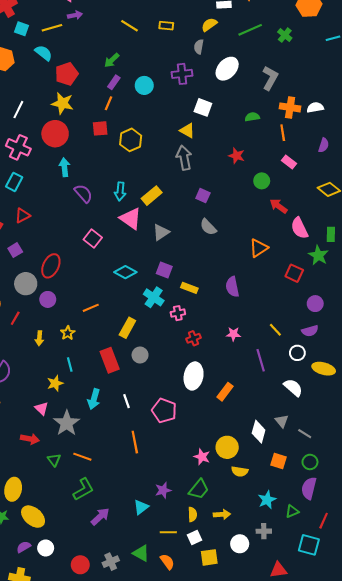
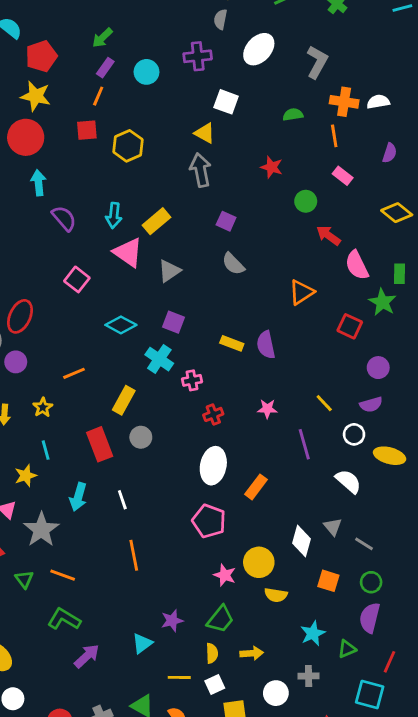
yellow rectangle: (189, 288) -> (232, 343), moved
pink pentagon: (164, 411) -> (209, 521), moved
green L-shape: (83, 489) -> (64, 619), turned -120

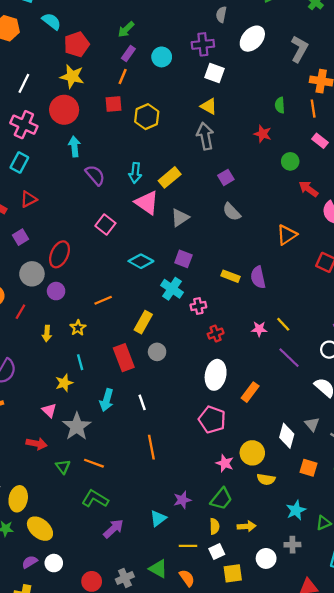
white square: (226, 102) -> (214, 73), moved
green semicircle: (293, 115) -> (280, 105), moved, turned -84
purple square: (226, 221) -> (226, 177), turned 35
yellow line: (324, 403) -> (283, 324), moved
purple line: (304, 444) -> (289, 358), turned -30

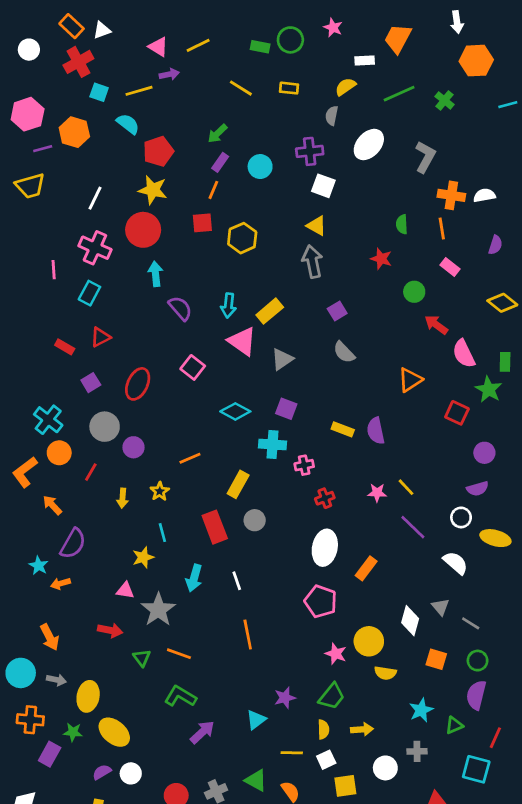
red ellipse: (60, 254) -> (138, 384), moved
cyan cross: (172, 289) -> (272, 445), turned -30
pink triangle: (49, 410) -> (125, 590), turned -35

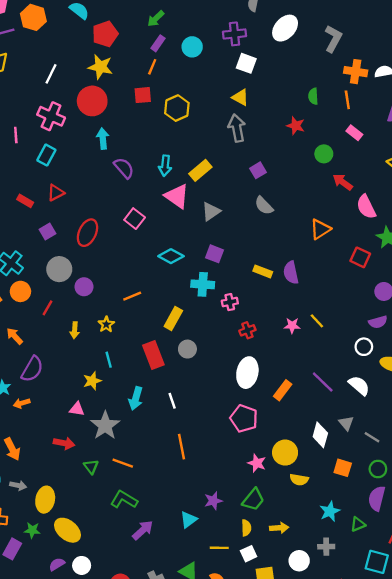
purple line: (413, 527) -> (323, 382), moved

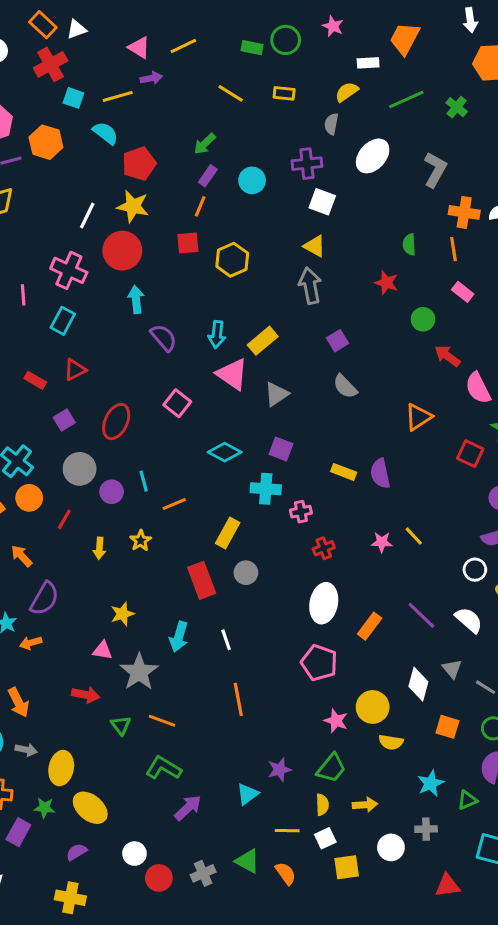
white line: (51, 74) -> (87, 215), moved
cyan line: (109, 360) -> (144, 481), moved
white circle: (82, 565) -> (134, 854), moved

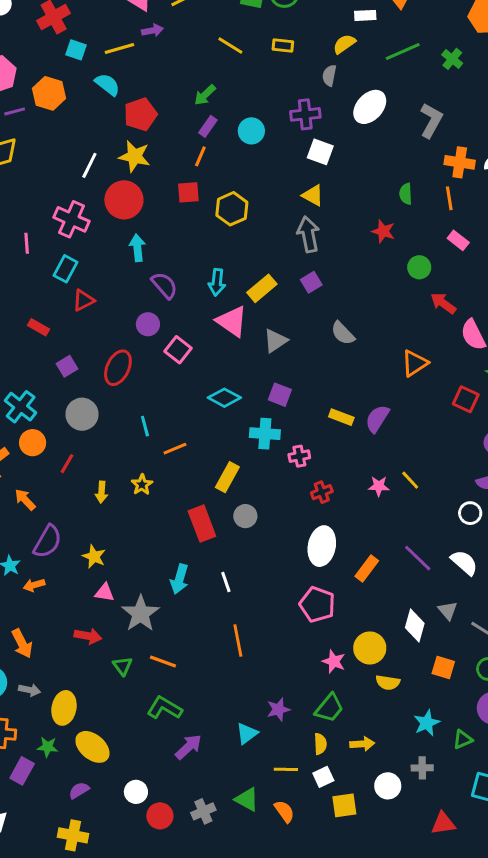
purple square: (338, 341) -> (311, 282), moved
red triangle: (75, 370) -> (83, 300), moved
purple semicircle: (380, 473) -> (377, 419), turned 44
purple circle: (112, 492) -> (148, 324), moved
yellow star: (122, 614) -> (94, 557), moved, turned -30

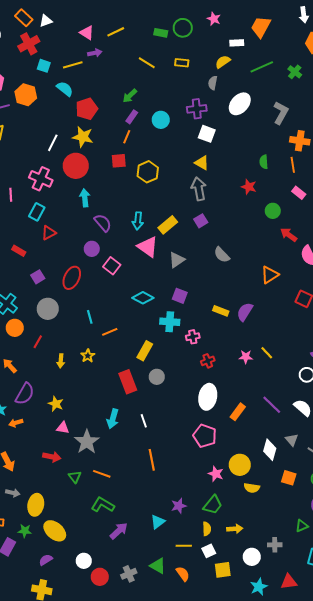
cyan star: (427, 723) -> (259, 587), moved

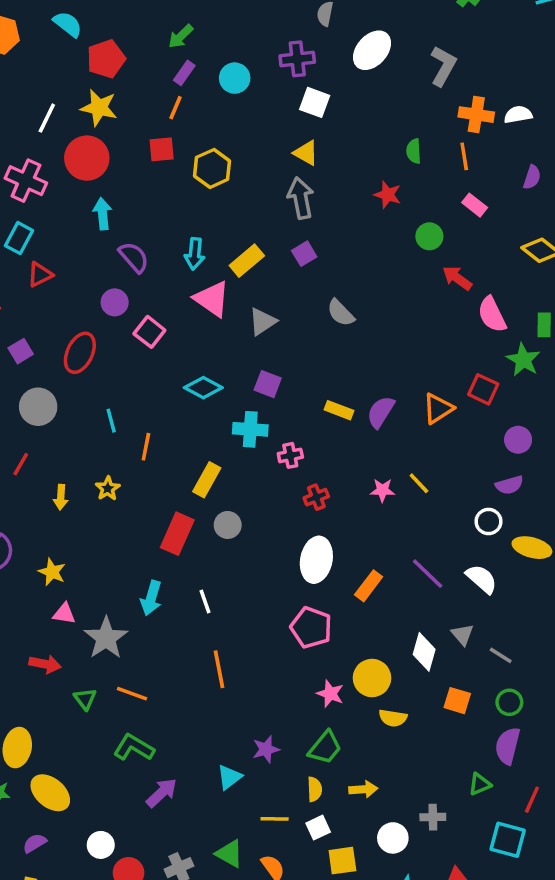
orange triangle: (270, 275) -> (438, 408), moved
orange line: (110, 332) -> (146, 447), turned -56
red rectangle: (128, 382) -> (177, 534), turned 45

